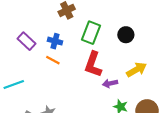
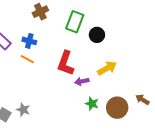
green rectangle: (91, 33) -> (75, 22), moved

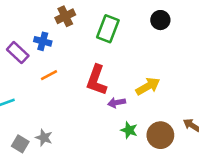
black circle: (97, 35) -> (160, 20), moved
blue cross: (29, 41) -> (43, 41), moved
orange line: (27, 59) -> (49, 75), turned -56

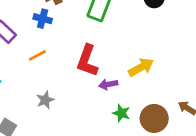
blue cross: (43, 41) -> (43, 19), moved
gray star: (44, 138) -> (45, 100), moved, turned 30

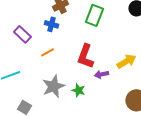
gray star: (45, 100) -> (53, 86), size x1.6
green star: (121, 113) -> (78, 90), moved

